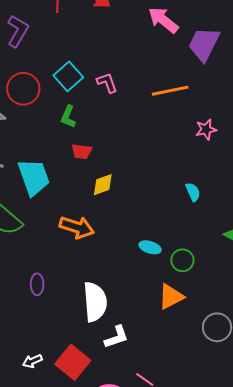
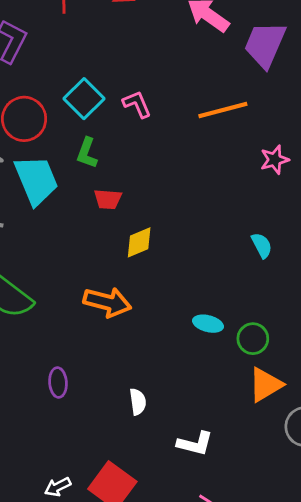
cyan trapezoid: (34, 177) -> (36, 180), moved
orange triangle: (171, 297) -> (265, 385), moved
white semicircle: (95, 302) -> (138, 402), size x0.5
white L-shape: (116, 337) -> (195, 444), moved, turned 36

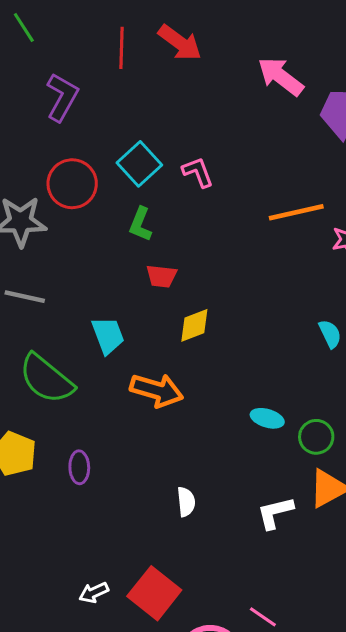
orange line: (223, 110) -> (296, 212), moved
cyan trapezoid: (36, 180) -> (108, 335), moved, size x0.7
purple ellipse: (58, 383) -> (79, 467), moved
white L-shape: (195, 444) -> (275, 513), moved, turned 150

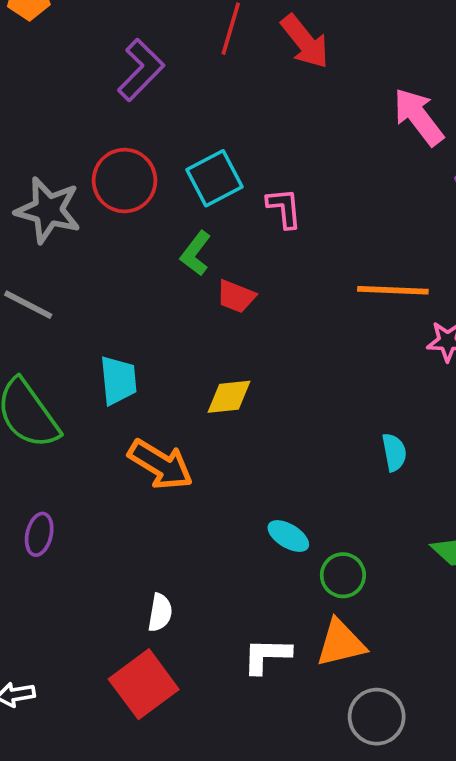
red trapezoid: (162, 276) -> (236, 296), moved
red square: (154, 593) -> (144, 684), moved

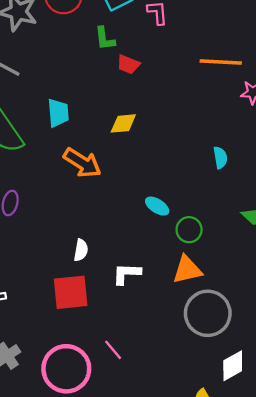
green L-shape: (196, 253) -> (105, 39), turned -45
white L-shape: (267, 656) -> (127, 274), moved
red square: (144, 684) -> (71, 292), turned 30
gray circle: (377, 717) -> (208, 313), size x1.4

